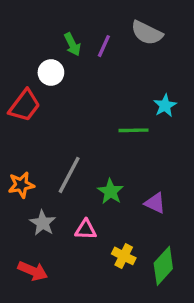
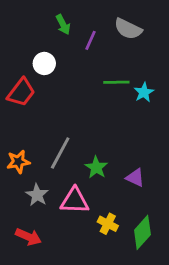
green arrow: (72, 44) -> (63, 25), moved
green line: (134, 130) -> (116, 82), moved
pink triangle: (86, 230) -> (75, 201), size x1.5

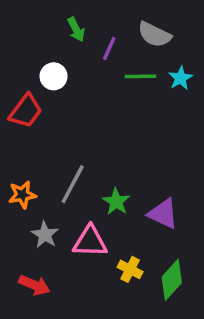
green line: (116, 82) -> (141, 76), moved
cyan star: (144, 92) -> (181, 78), moved
purple triangle: (135, 178) -> (163, 214), size x1.4

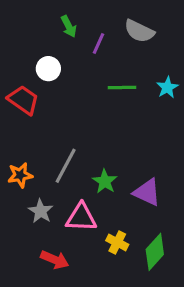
green line: (141, 76) -> (122, 87), moved
cyan star: (181, 78) -> (167, 87), moved
red trapezoid: (26, 111) -> (23, 100), turned -92
red arrow: (34, 285) -> (55, 260), moved

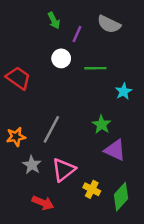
white circle: (48, 69) -> (61, 58), moved
cyan star: (167, 87) -> (124, 91), moved
green star: (105, 181) -> (102, 124), moved
pink triangle: (81, 217) -> (64, 170), turned -40

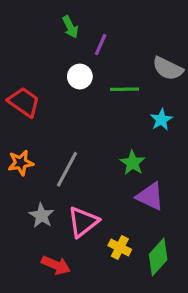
gray semicircle: (109, 24) -> (168, 69), moved
orange star: (16, 137) -> (21, 163), moved

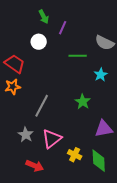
white circle: (80, 77) -> (39, 42), moved
orange star: (21, 163) -> (13, 87), moved
purple triangle: (150, 196) -> (104, 129), moved, turned -36
green diamond: (158, 257) -> (99, 161), turned -45

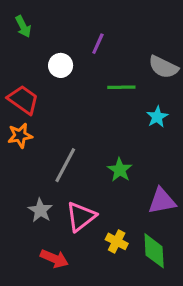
green arrow: (44, 17) -> (23, 26), moved
green star: (83, 102) -> (120, 170), moved

